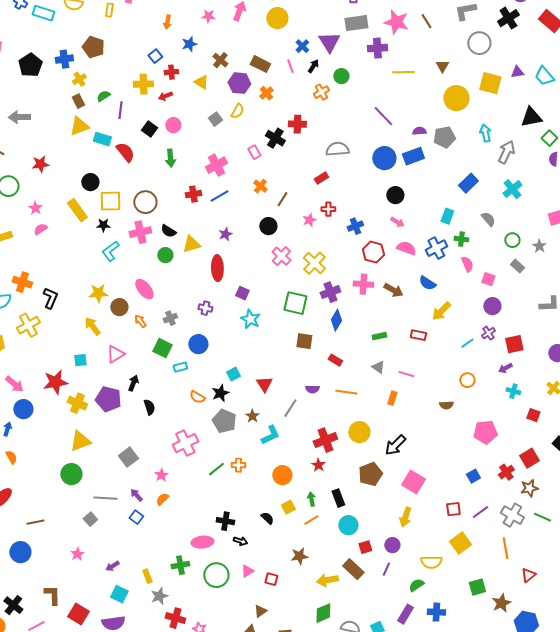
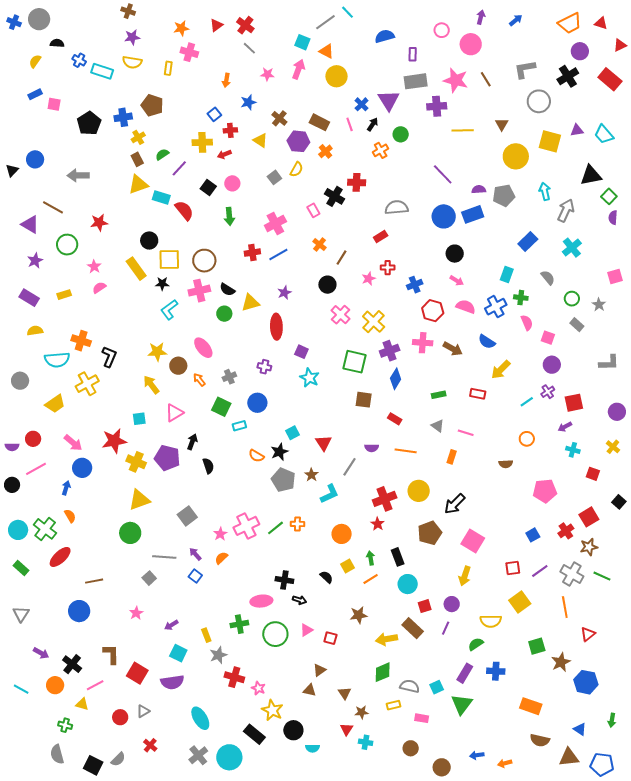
purple line: (120, 110) -> (179, 168), turned 36
pink cross: (185, 443) -> (246, 526), moved

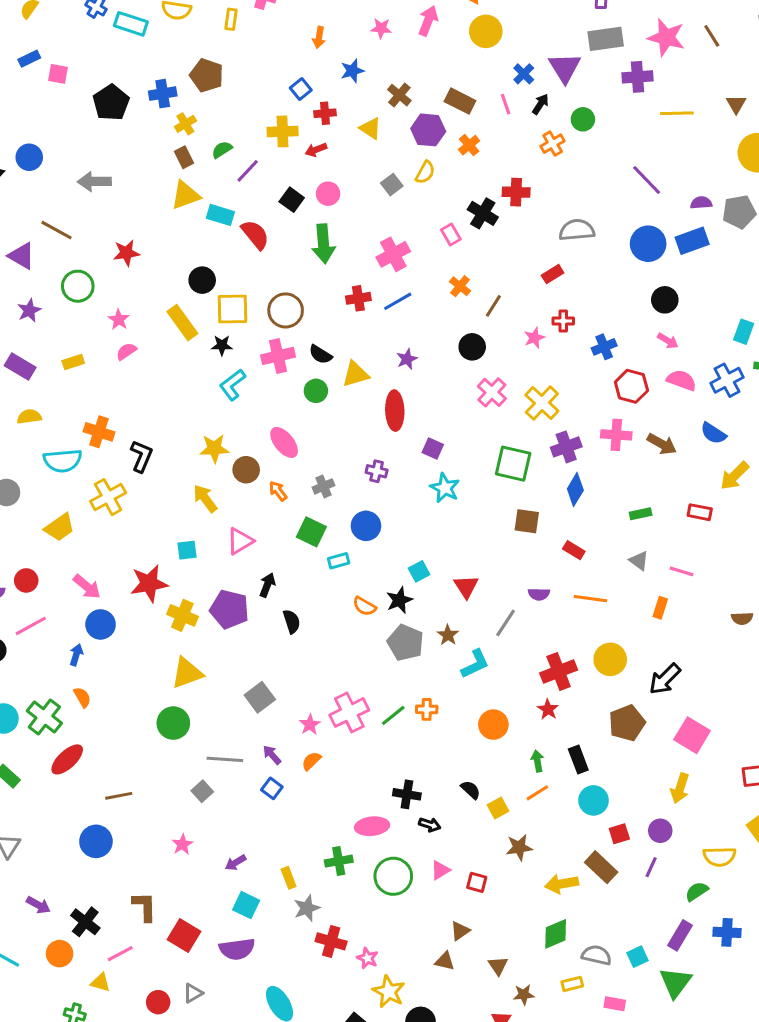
green arrow: (229, 216) -> (323, 244), size x1.4
yellow square: (348, 566) -> (498, 808), moved

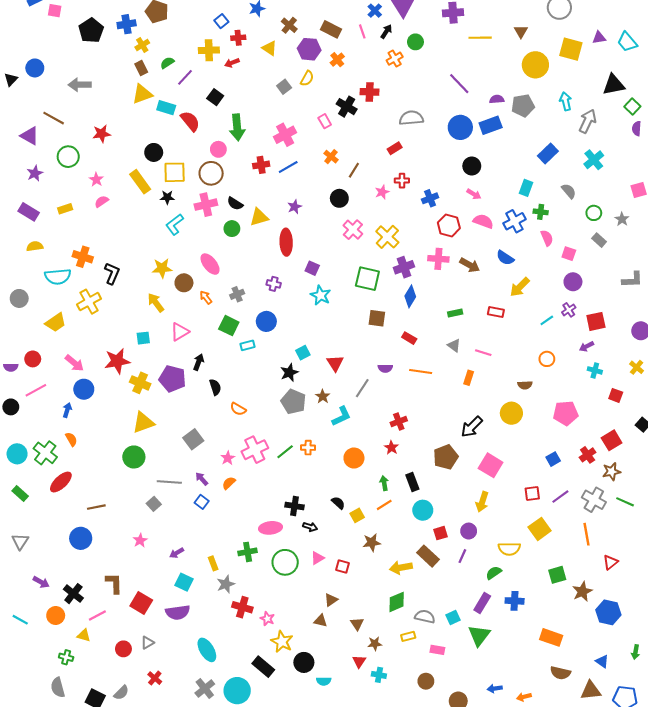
pink circle: (328, 194) -> (218, 149), moved
orange semicircle: (364, 606) -> (238, 409), moved
yellow circle: (610, 659) -> (511, 413), moved
red cross: (559, 671) -> (399, 422), size x0.7

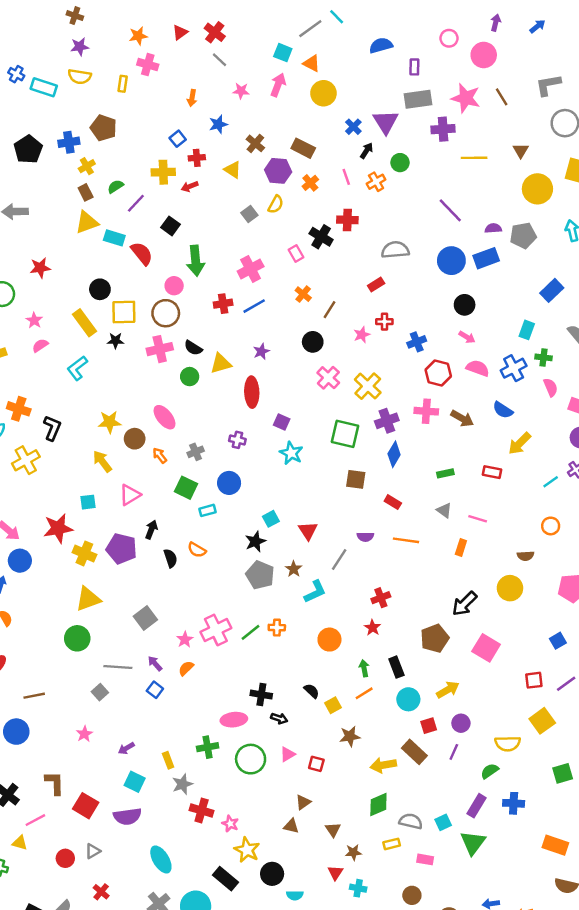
pink line: (362, 31) -> (346, 177), moved
cyan L-shape: (175, 224) -> (77, 368), moved
orange semicircle: (238, 409) -> (197, 550), moved
yellow arrow: (482, 502) -> (448, 690), moved, turned -138

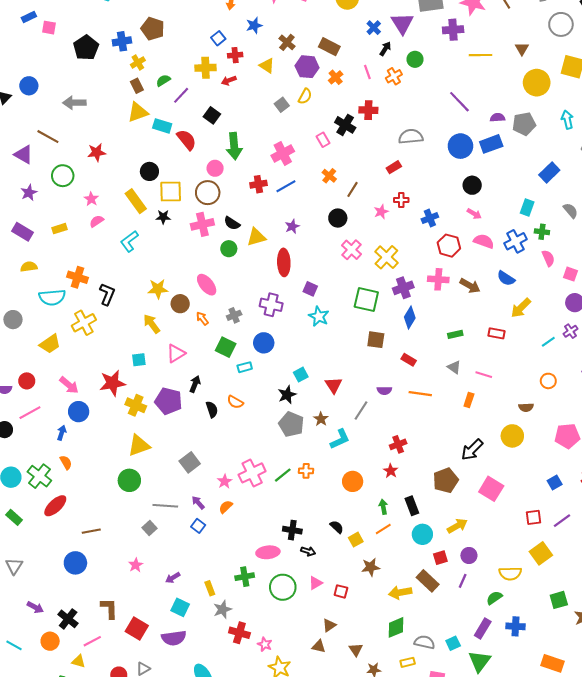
purple cross: (237, 440) -> (271, 305), size x1.5

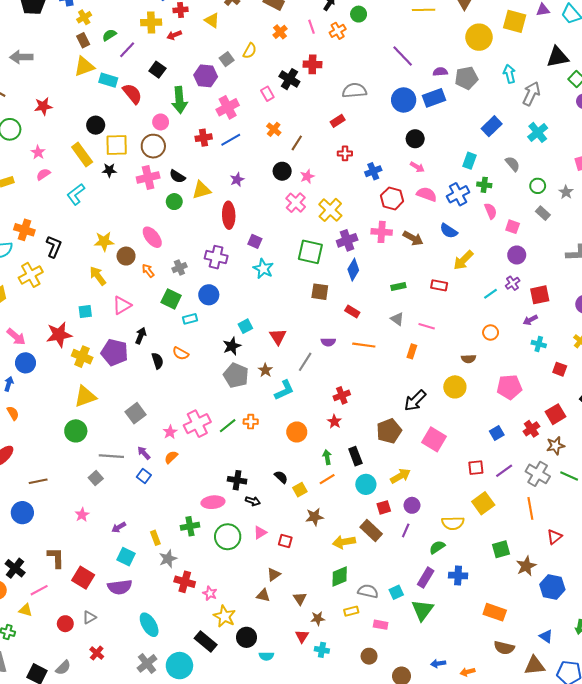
purple hexagon: (307, 67) -> (206, 76), moved
pink star: (381, 212) -> (307, 176), moved

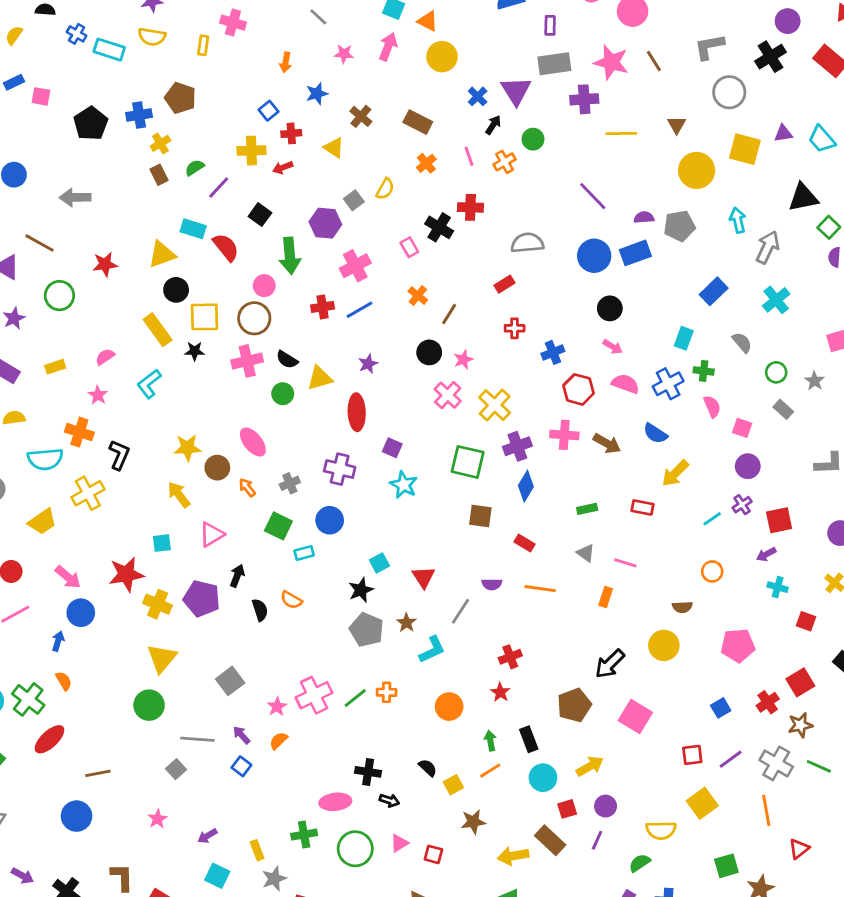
yellow triangle: (84, 66) -> (162, 254), moved
pink star: (38, 152) -> (98, 395), moved
yellow triangle: (85, 396) -> (162, 658), turned -30

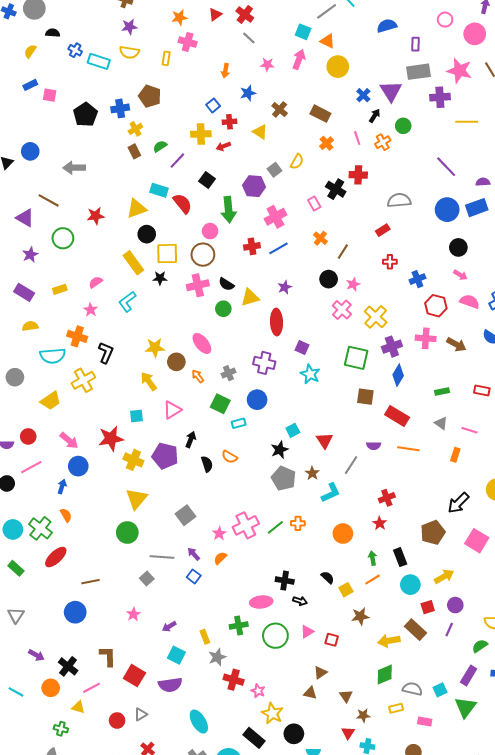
red rectangle: (524, 543) -> (397, 416), size x1.6

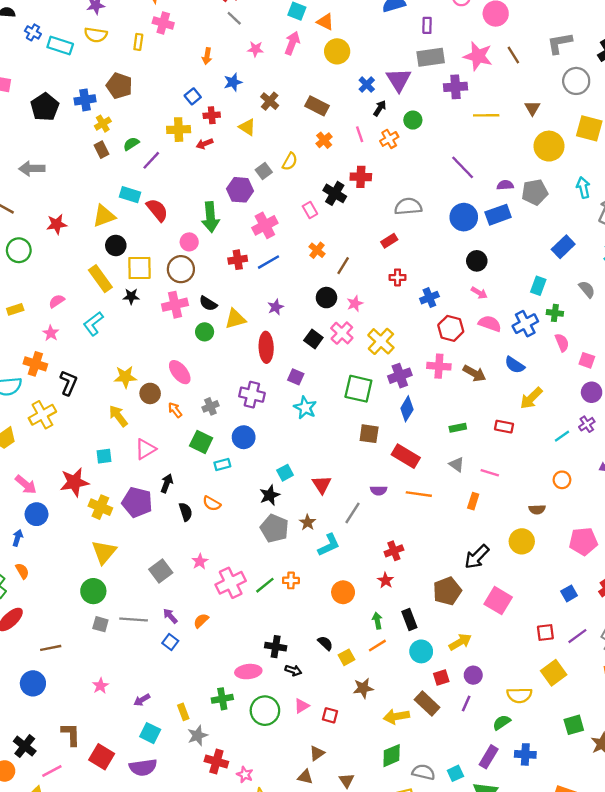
black square: (207, 180) -> (313, 339), moved
pink star: (219, 534) -> (200, 561), moved
gray square: (147, 578) -> (100, 624), moved, turned -32

